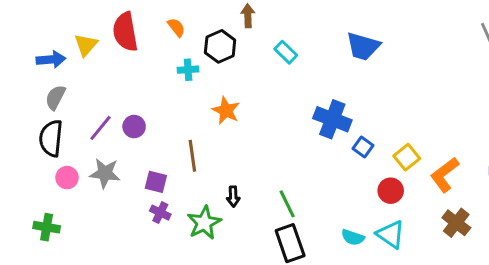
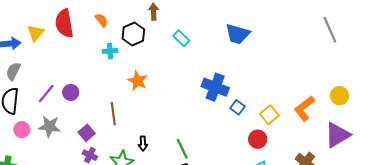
orange L-shape: (445, 175) -> (304, 108), moved
purple square: (156, 182) -> (87, 133), turned 35

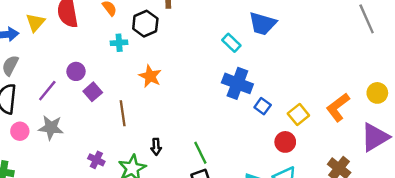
cyan rectangle: (181, 38) -> (231, 43), moved
purple circle: (71, 92) -> (76, 71), moved
purple square: (87, 133) -> (93, 92), moved

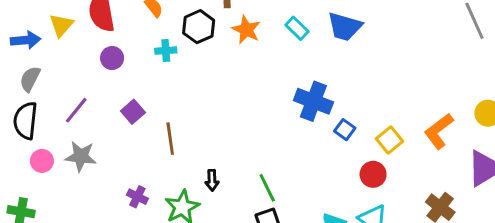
cyan rectangle: (231, 43) -> (297, 28), moved
purple circle: (76, 71) -> (112, 58), moved
orange star: (150, 76) -> (246, 30), moved

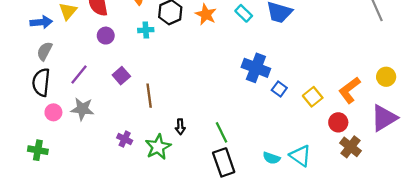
red circle: (373, 174) -> (338, 122), moved

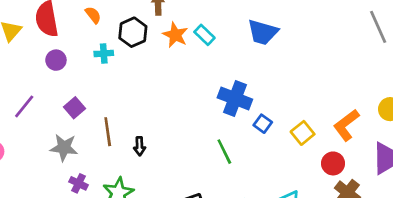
cyan rectangle: (244, 13) -> (204, 35), moved
gray star: (82, 109) -> (64, 148), moved
black arrow: (180, 127) -> (139, 146), moved
green line: (221, 132) -> (224, 152), moved

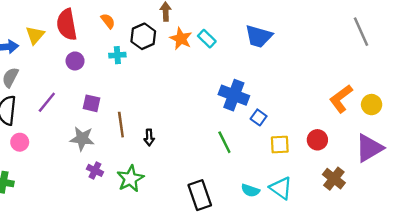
purple square: (75, 108) -> (91, 103), turned -36
orange L-shape: (346, 125) -> (341, 99), moved
yellow square: (303, 133) -> (280, 145), moved, turned 36
red circle: (333, 163) -> (317, 140), moved

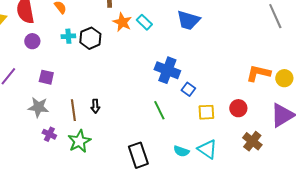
black hexagon: (143, 36) -> (90, 38), moved
orange L-shape: (341, 99) -> (258, 73), turned 50
brown line: (121, 125) -> (73, 110), moved

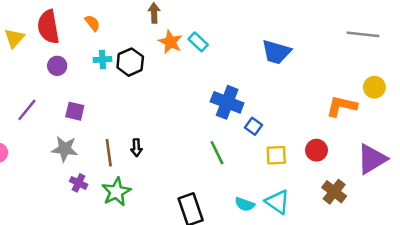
gray line: (275, 16) -> (363, 34), turned -60
blue trapezoid: (188, 20) -> (276, 52), moved
yellow circle: (284, 78) -> (374, 87), moved

